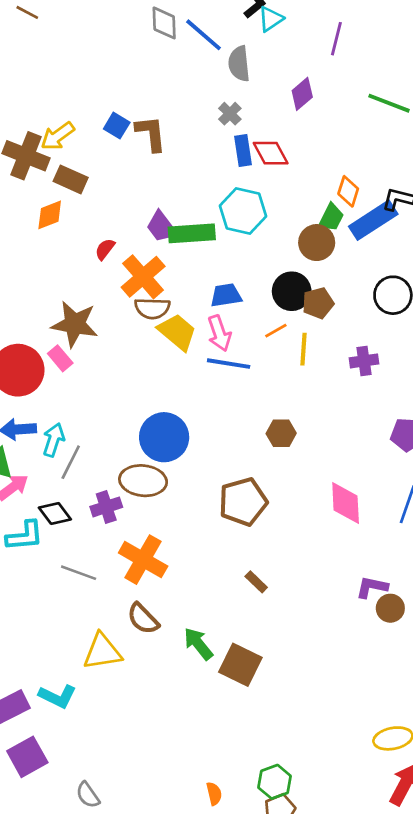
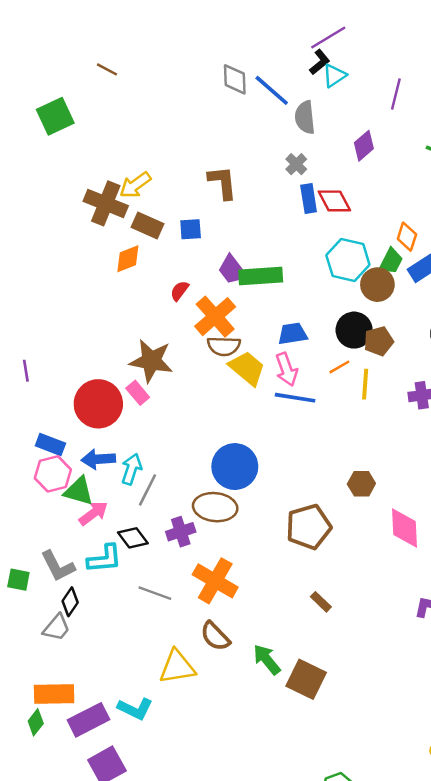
blue square: (117, 126) -> (191, 229), moved, turned -35
cyan hexagon: (243, 211) -> (348, 260), moved
brown hexagon: (281, 433) -> (361, 484), moved

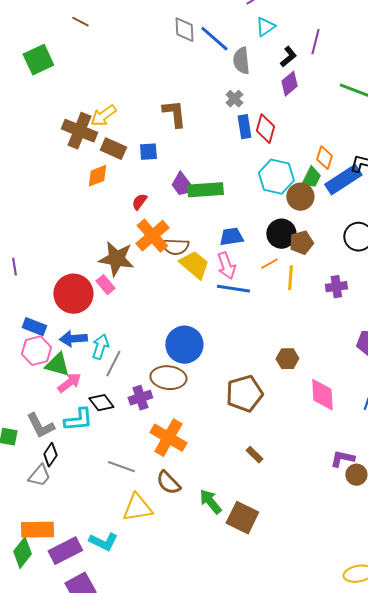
black L-shape: (320, 62) -> (288, 57), moved
red diamond: (334, 201) -> (265, 129), turned 44
orange cross: (215, 317) -> (152, 236), moved
gray line: (155, 593) -> (121, 467), moved
green diamond: (36, 722) -> (22, 553), size x1.4

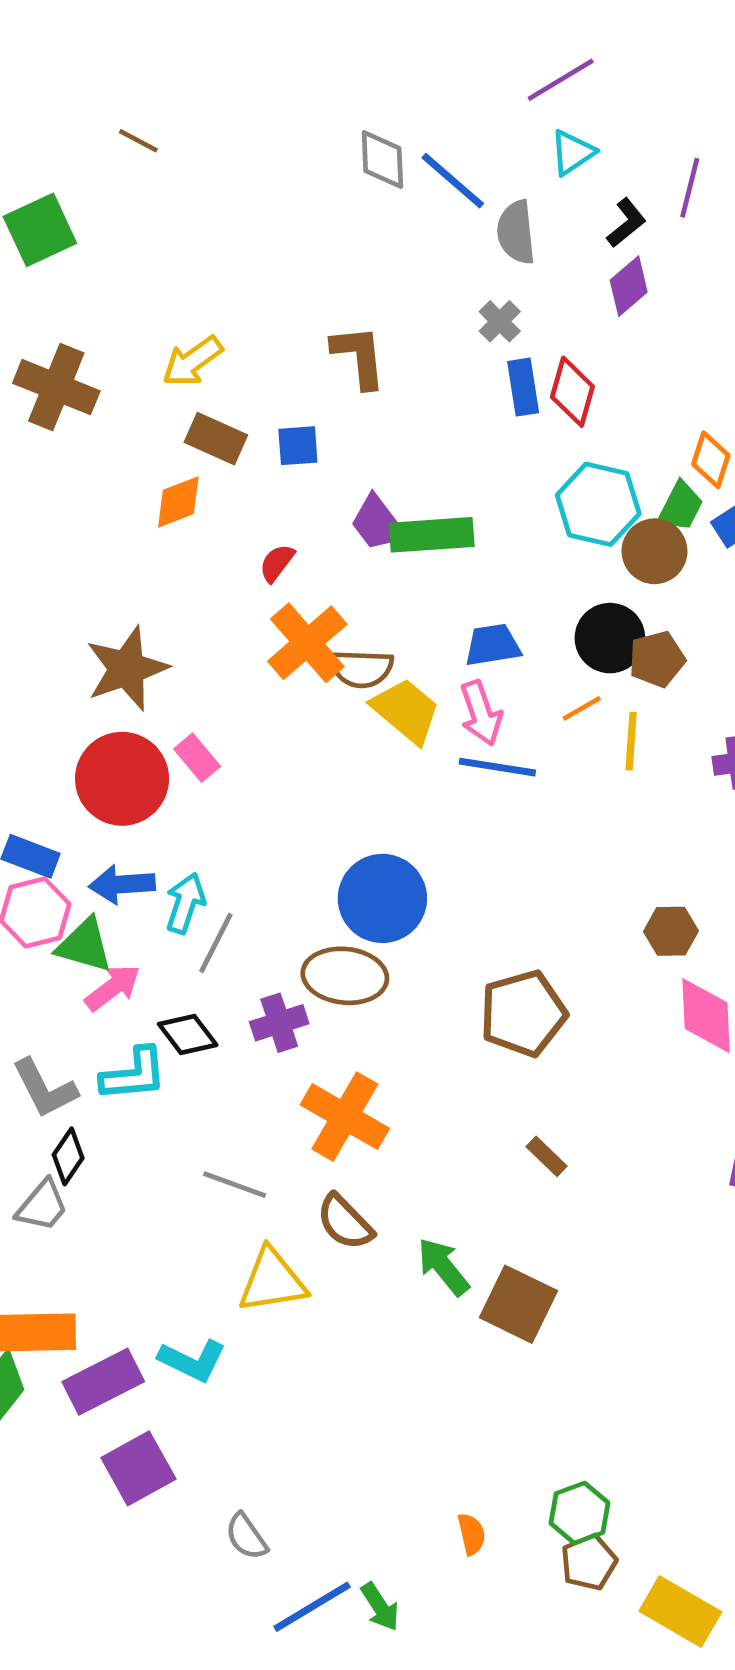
brown cross: (79, 131) -> (56, 387), moved
brown star: (116, 259) -> (127, 669), moved, turned -30
brown hexagon: (287, 359) -> (671, 931), moved

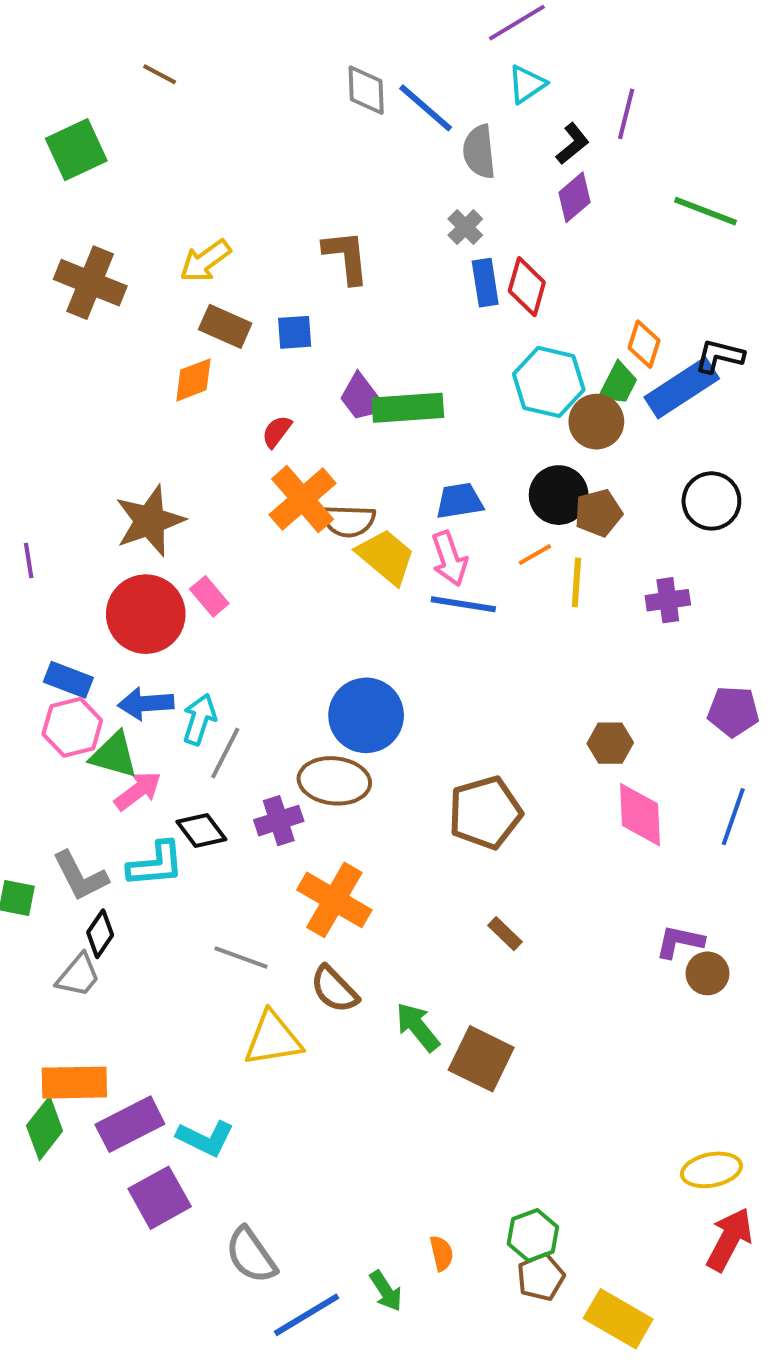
cyan L-shape: (192, 1361) -> (205, 1138), moved
gray semicircle: (246, 1536) -> (251, 1255), size x1.4
green arrow: (380, 1607) -> (386, 1291), moved

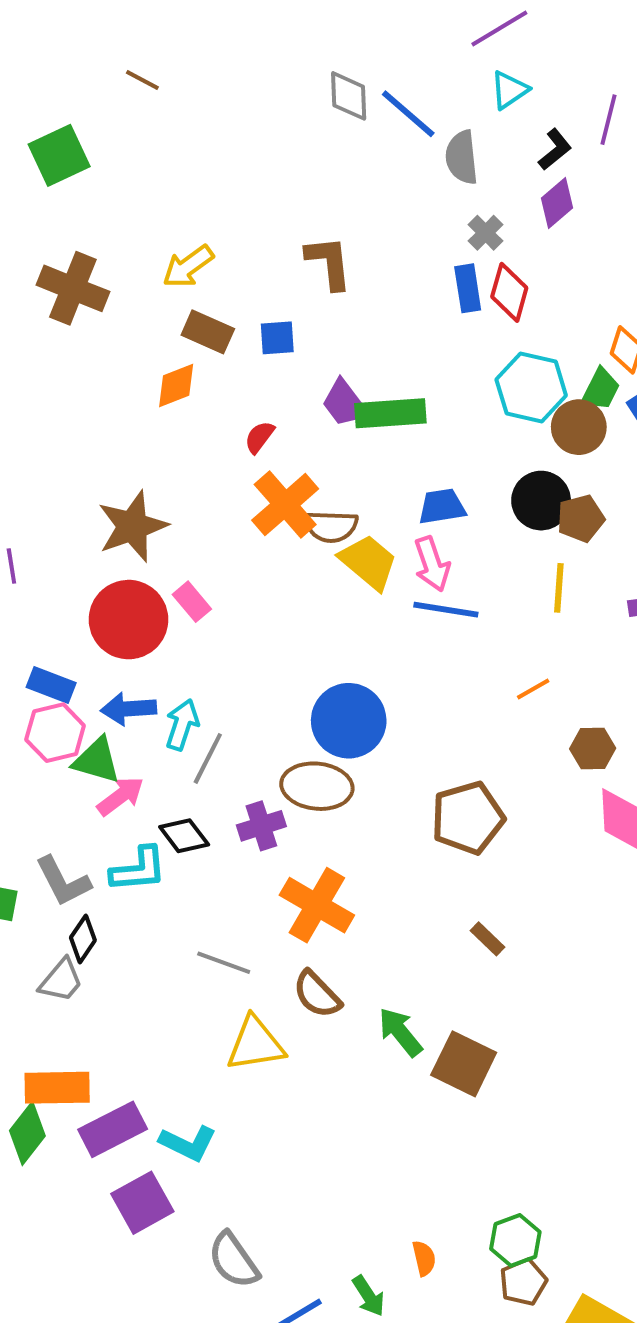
gray cross: (465, 227) -> (486, 233), moved
orange line: (535, 555) -> (533, 689), moved

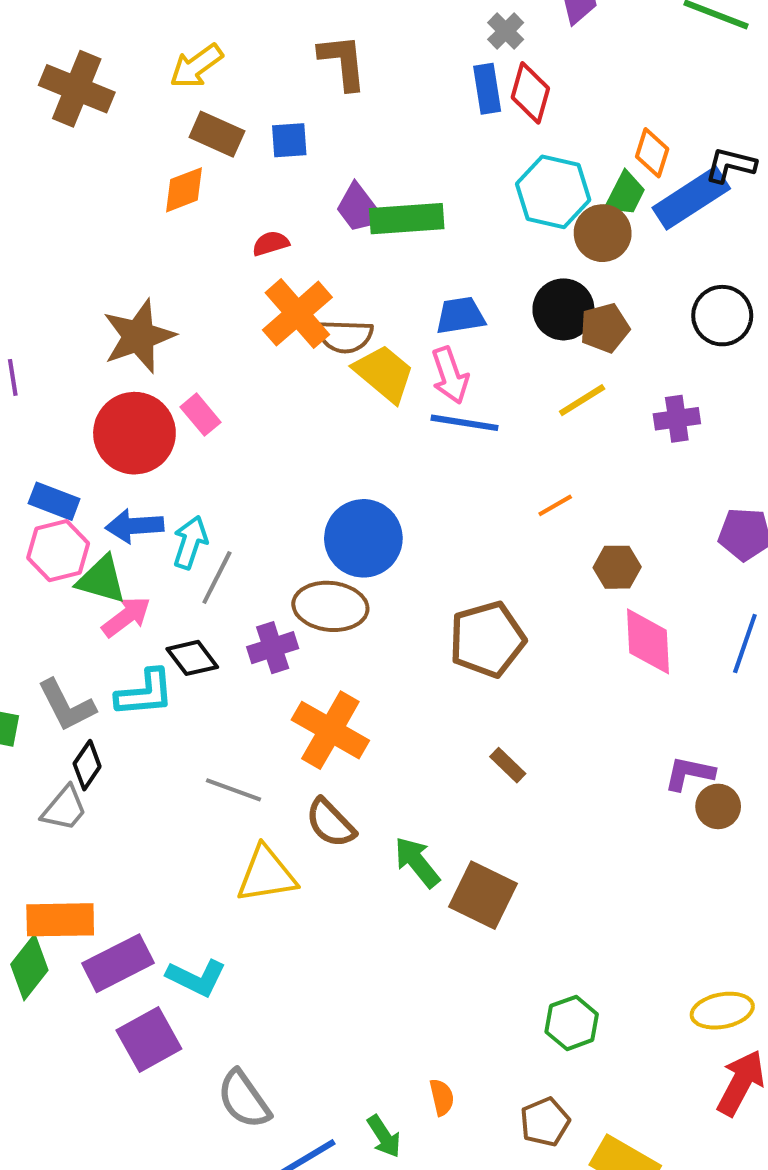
red semicircle: (259, 437) -> (271, 243), turned 36
yellow line: (559, 588) -> (582, 400), turned 54
green hexagon: (515, 1240) -> (572, 1023), moved

